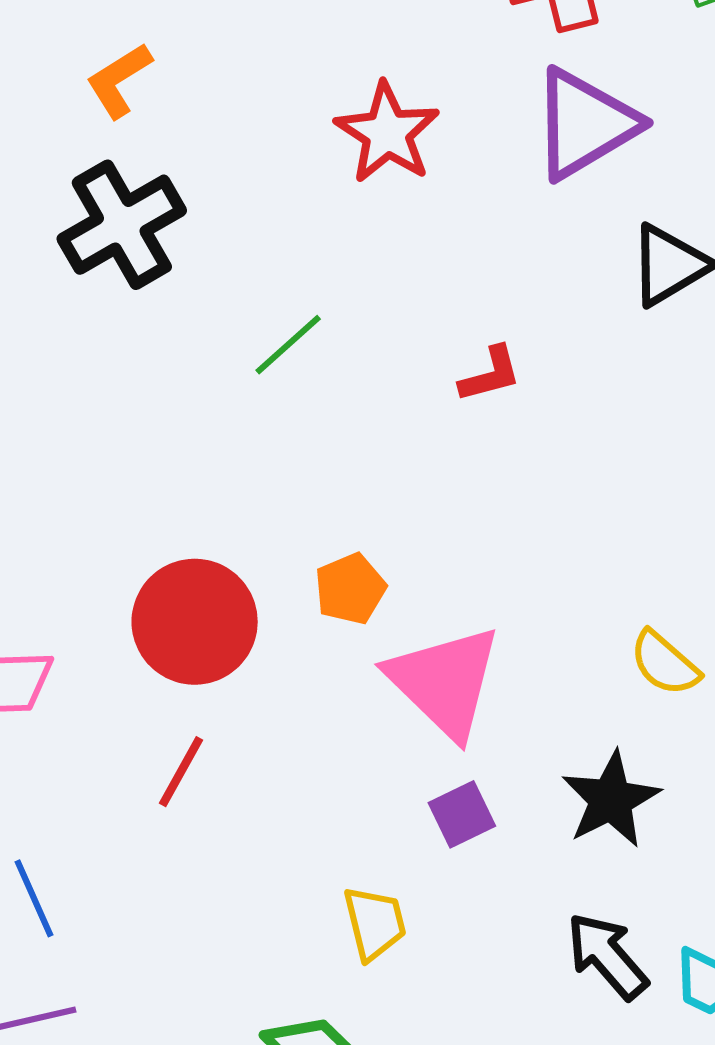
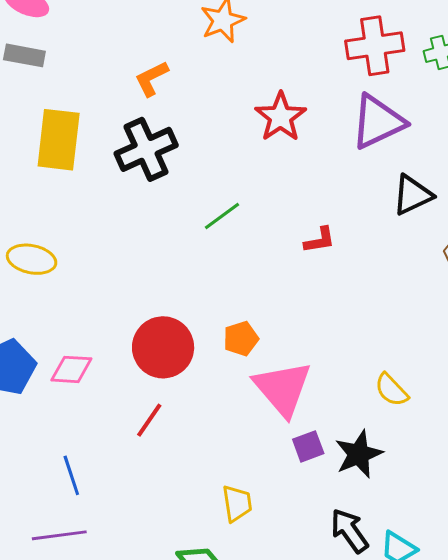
purple square: (462, 814) -> (308, 446), moved

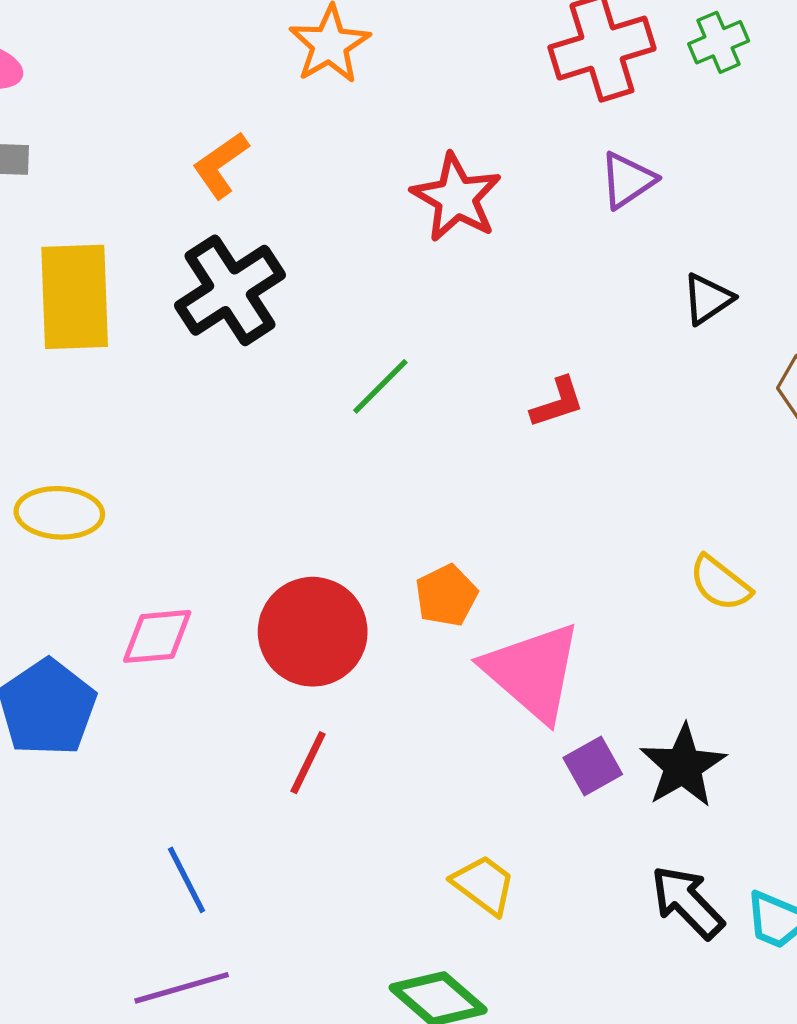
purple triangle: (378, 122) -> (627, 180), size x0.6
black triangle: (412, 195) -> (708, 299), size x0.7
pink diamond: (71, 369) -> (157, 636), moved
yellow semicircle: (391, 390) -> (720, 583), moved
yellow trapezoid: (237, 504) -> (484, 885), turned -36

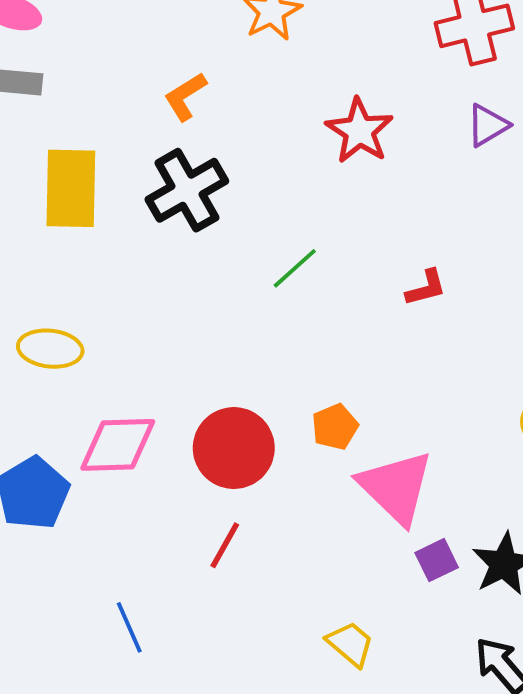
pink diamond: (157, 636) -> (118, 445), size x1.4

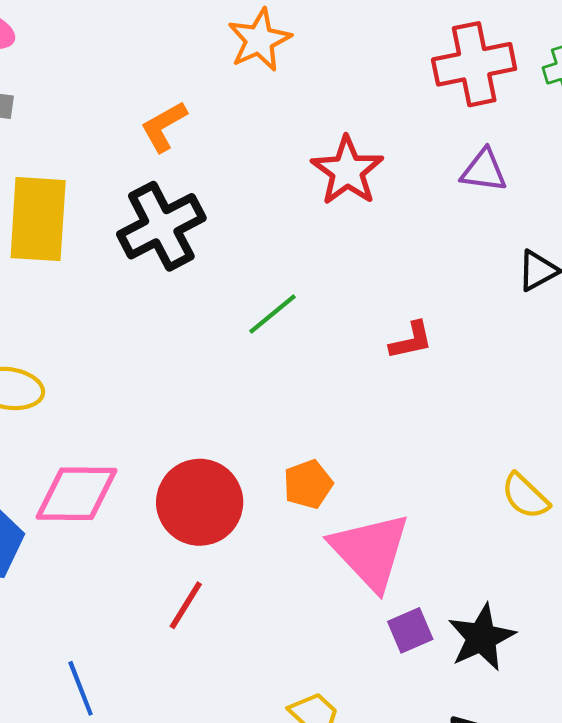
purple triangle: (488, 125) -> (484, 171), turned 36

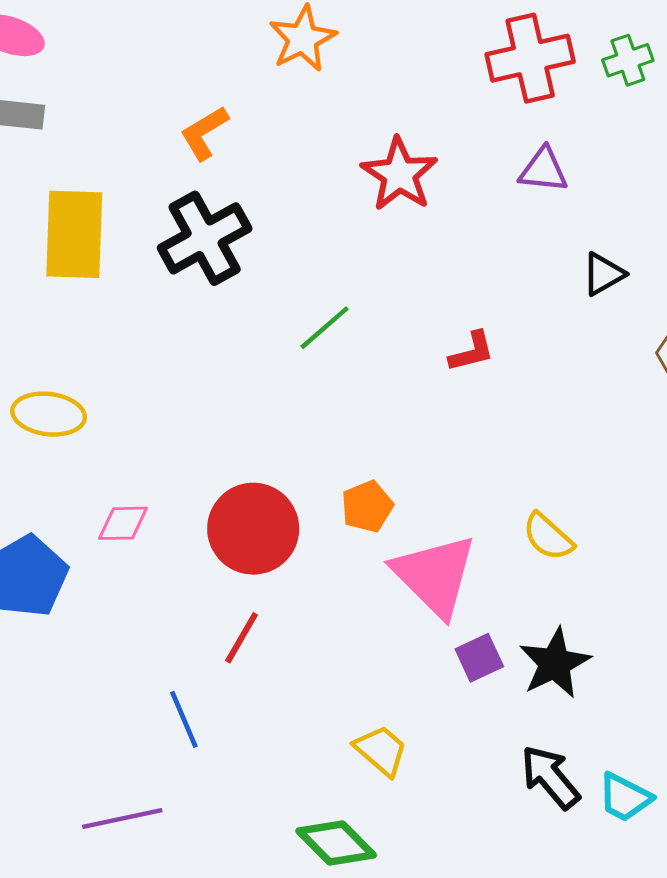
pink diamond: (76, 494) -> (123, 523), size x0.6
yellow semicircle: (525, 496) -> (548, 537), moved
blue line: (81, 688) -> (184, 719), moved

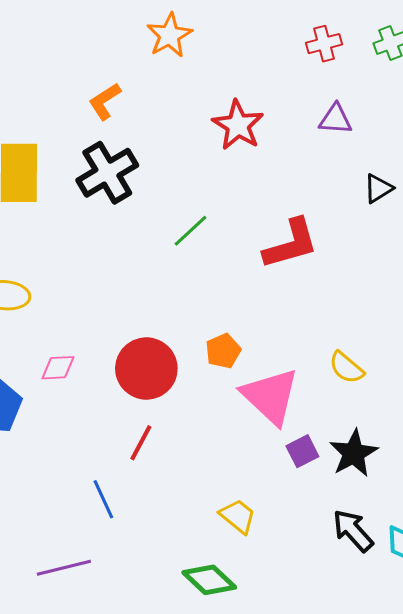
red cross: (530, 58) -> (324, 44), size x0.6
red L-shape: (472, 352) -> (291, 244), size x1.8

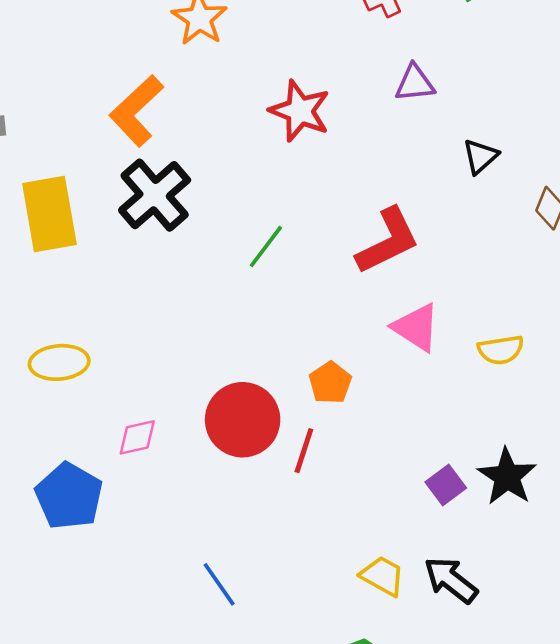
orange L-shape: (105, 101) -> (136, 111), size x1.5
yellow semicircle: (346, 368) -> (501, 350), moved, turned -39
pink triangle: (270, 396) -> (416, 327), moved, size x0.7
red line: (141, 443) -> (304, 451), moved
black arrow: (353, 531) -> (451, 580), moved

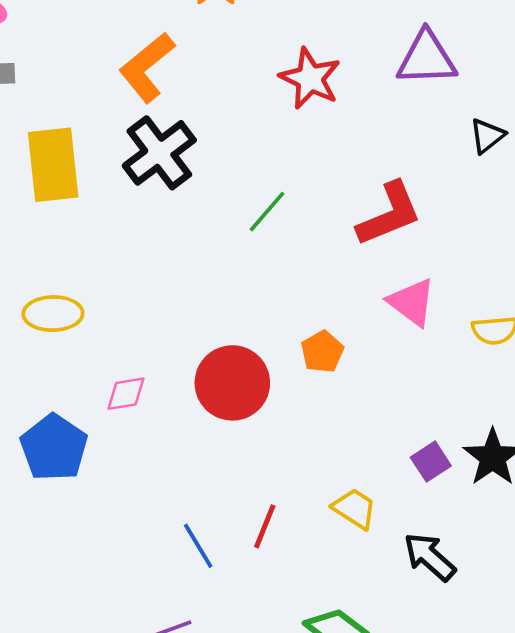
purple triangle: (415, 83) -> (427, 58), size x1.5
red line: (304, 451) -> (265, 526), moved
yellow trapezoid: (383, 576) -> (355, 509), moved

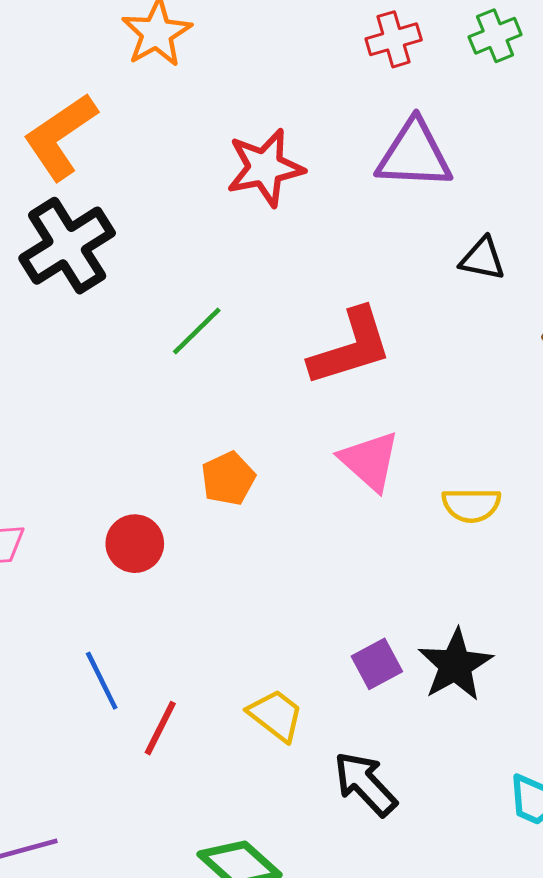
red star: (310, 78) -> (265, 168), turned 30
black triangle: (487, 136) -> (482, 259), turned 45
orange pentagon: (322, 352) -> (228, 479), moved
red circle: (232, 383) -> (135, 544), size x0.6
blue line: (198, 546) -> (102, 681), moved

